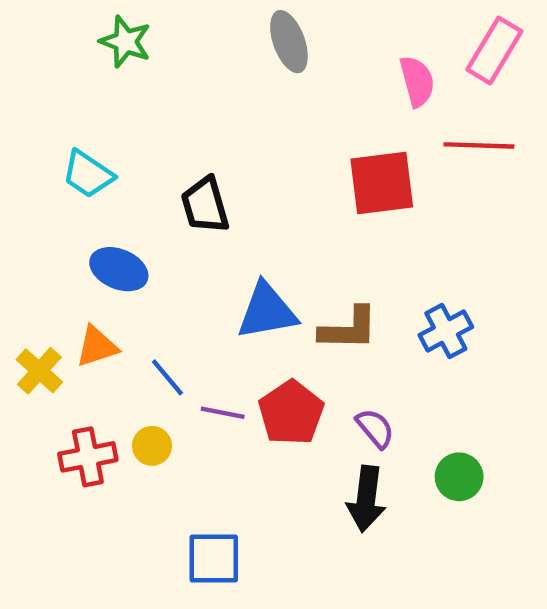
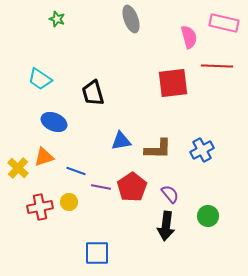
green star: (125, 42) -> (57, 19), size x0.7
pink rectangle: (494, 50) -> (224, 23), turned 72
blue triangle: (267, 311) -> (121, 141), size x0.7
blue line: (167, 377) -> (76, 171), turned -30

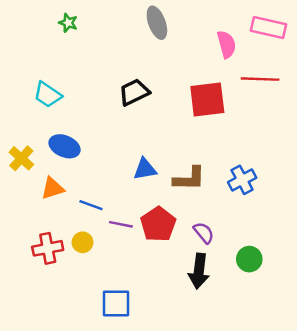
black trapezoid: (93, 93) -> (134, 92), moved, turned 80
yellow cross: (18, 168) -> (21, 158), moved

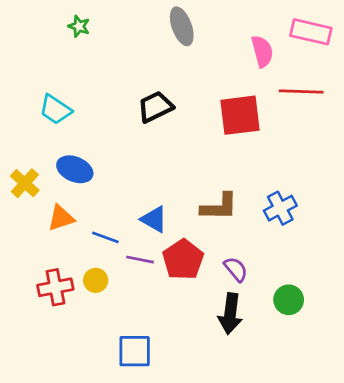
blue triangle: (145, 169) -> (154, 219), moved, turned 40

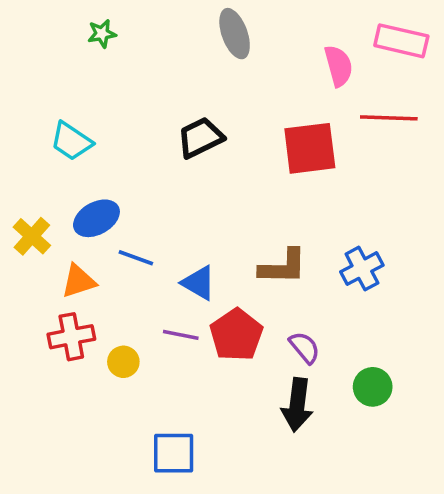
green star: (79, 26) -> (102, 34), turned -30
blue ellipse: (75, 169) -> (96, 218), turned -52
blue line: (105, 237) -> (136, 258), moved
red cross: (55, 287) -> (71, 337), moved

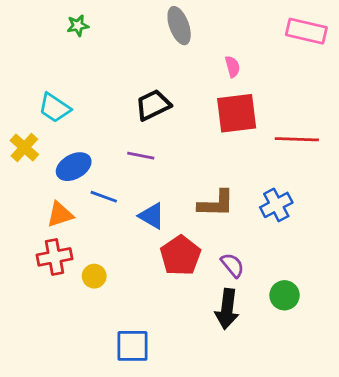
pink semicircle: (339, 66) -> (232, 67), moved, size x0.7
red line: (389, 118) -> (297, 139), moved
yellow cross: (32, 236) -> (24, 147), moved
purple line: (181, 335) -> (141, 156), moved

